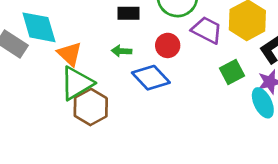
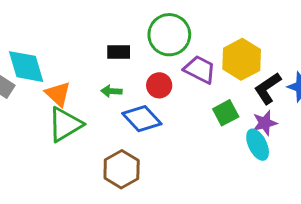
brown hexagon: (91, 107) -> (122, 169), moved

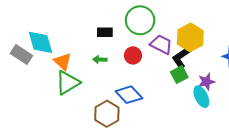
black L-shape: (268, 88) -> (181, 57), moved
blue diamond: (142, 119) -> (129, 95), moved

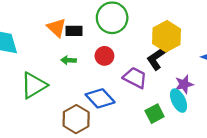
purple trapezoid: (161, 44) -> (135, 78), moved
orange triangle: (63, 61) -> (57, 28), moved
green square: (179, 75) -> (155, 114), moved

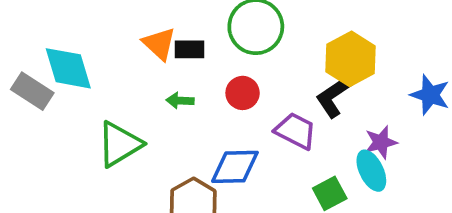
blue diamond: (100, 98) -> (235, 167), turned -48

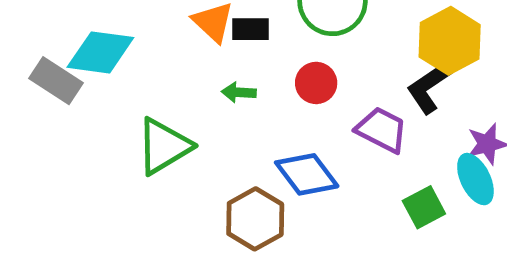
cyan diamond: (68, 68) -> (100, 52), turned -66
blue diamond: (235, 167) -> (307, 174), turned 54

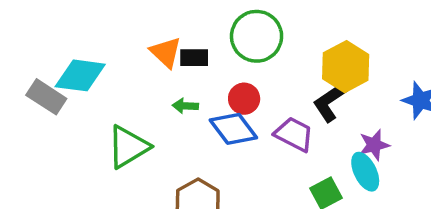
blue diamond: (307, 174) -> (233, 129), moved

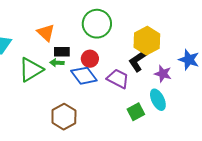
black rectangle: (194, 58) -> (62, 52), moved
purple star: (374, 145) -> (163, 74), moved, turned 30
green triangle: (128, 147) -> (31, 70), moved

